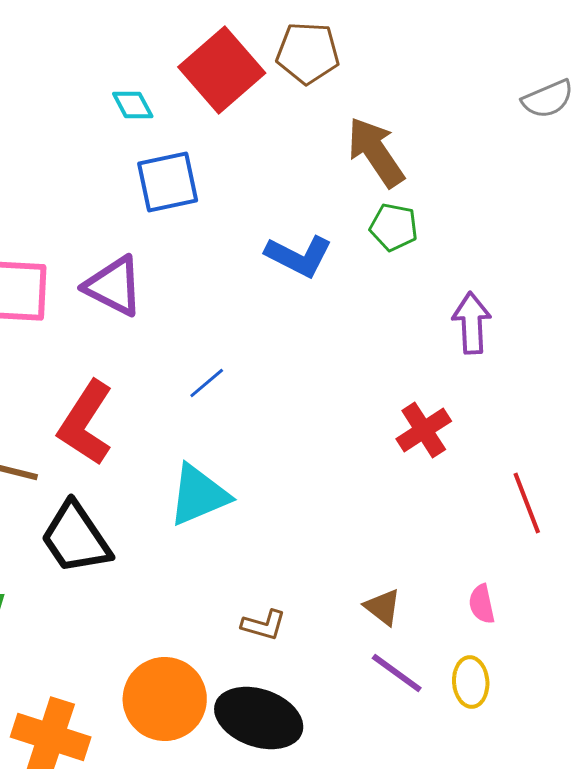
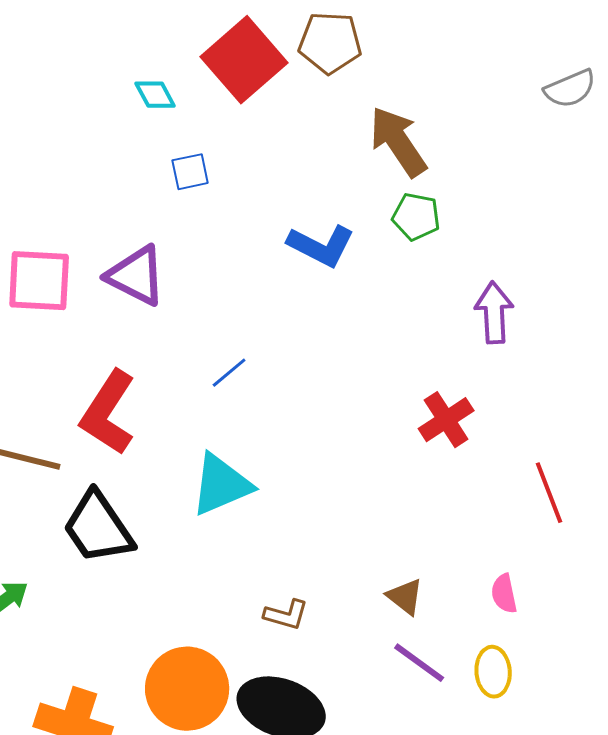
blue square: (168, 182) -> (190, 172), size x0.6

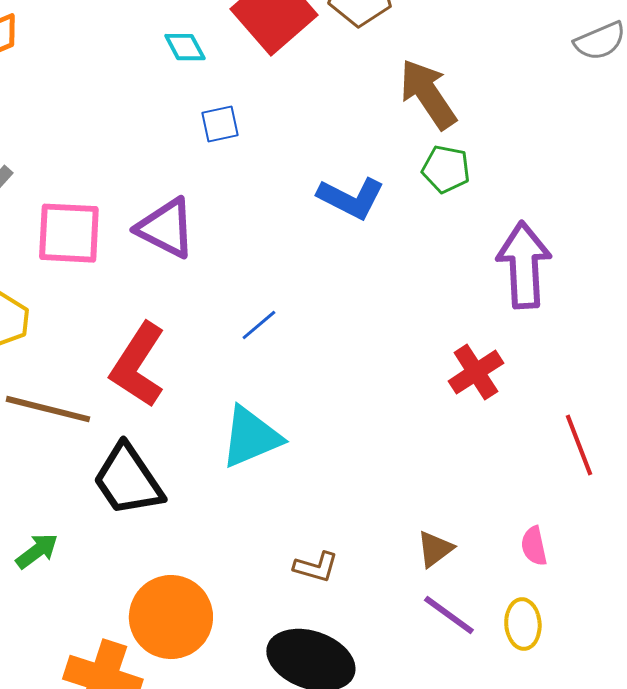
purple arrow: (494, 313) -> (524, 265), size x1.4
brown triangle: (405, 597) -> (435, 549), turned 45
orange circle: (187, 689) -> (171, 617), moved

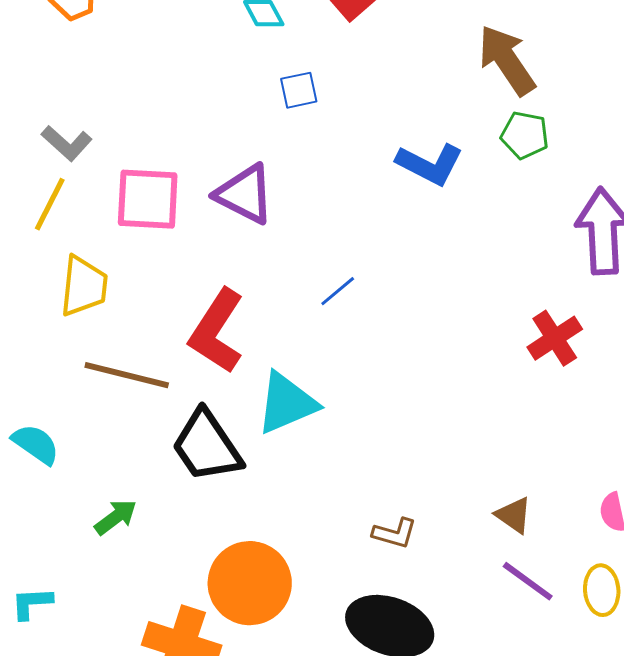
cyan triangle: (251, 437) -> (287, 403), moved
brown triangle: (435, 549) -> (514, 515), turned -48

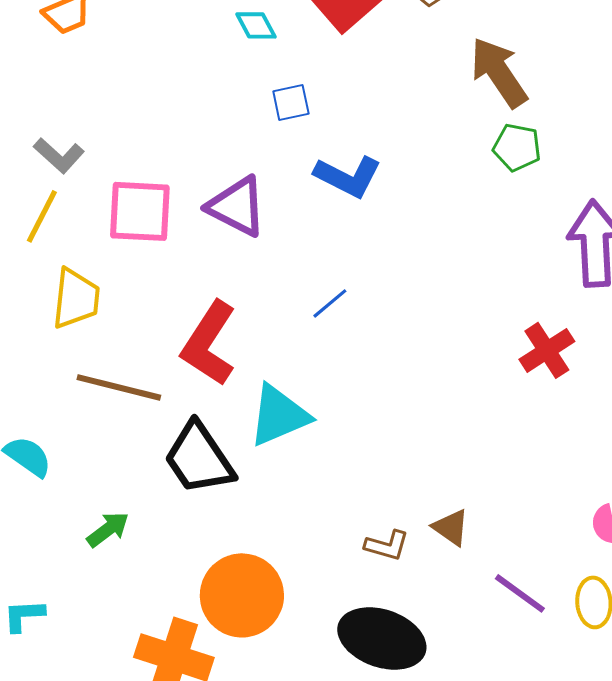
blue L-shape: (430, 164) -> (348, 176), moved
brown triangle: (514, 515) -> (451, 527), moved

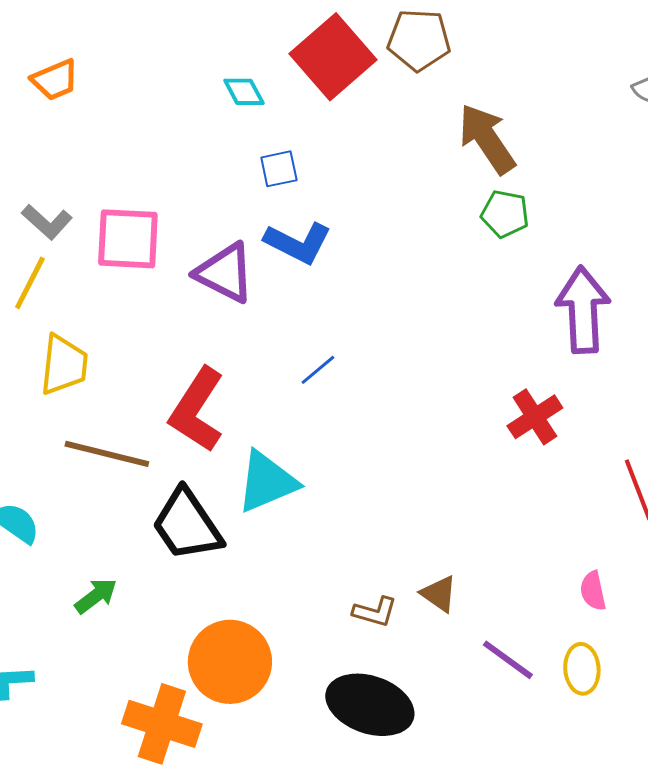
blue L-shape: (348, 176) -> (298, 243), moved
pink square: (140, 211) -> (128, 239), moved

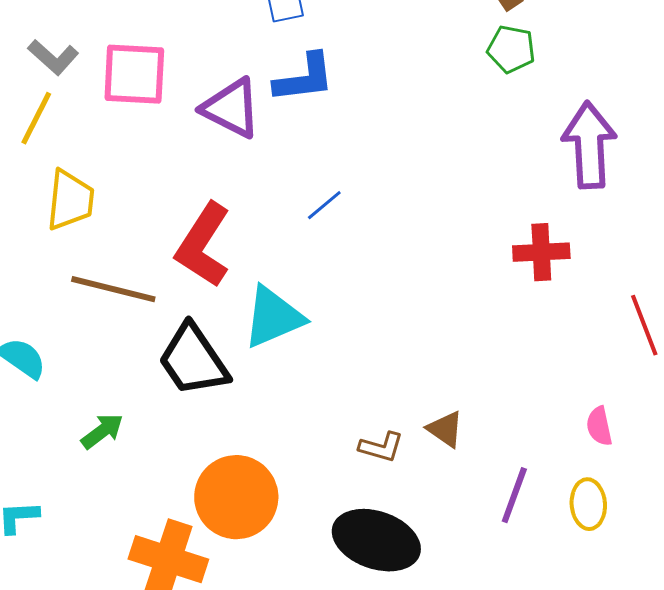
blue L-shape: (298, 243) -> (304, 78), turned -34
red cross: (535, 417) -> (541, 252), turned 30
purple line: (508, 660) -> (514, 495), turned 74

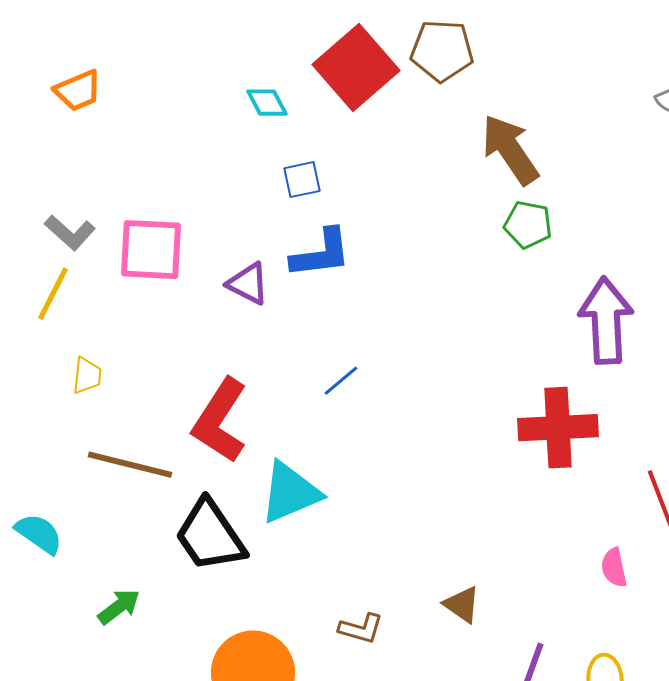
purple triangle: (231, 108) -> (248, 284), size x0.7
yellow trapezoid: (70, 200) -> (87, 376), size x0.6
red cross: (541, 252) -> (558, 428), size x1.4
pink semicircle: (599, 426) -> (614, 568), moved
brown L-shape: (381, 447) -> (361, 629), moved

